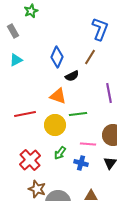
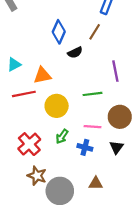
cyan triangle: (16, 60) -> (14, 64), moved
orange triangle: (58, 96) -> (42, 75), moved, turned -30
green line: (78, 114) -> (92, 94), moved

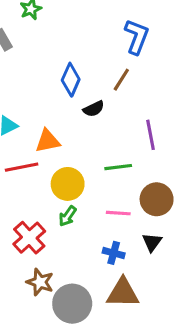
green arrow: (62, 136) -> (68, 216), moved
blue cross: (85, 147) -> (114, 253), moved
brown triangle: (96, 183) -> (123, 293), size x1.6

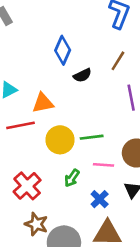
brown line: (121, 80) -> (118, 61), moved
green line: (118, 167) -> (92, 137), moved
green arrow: (68, 216) -> (72, 178), moved
blue cross: (114, 253) -> (100, 199), turned 30

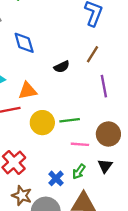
blue diamond: (63, 50) -> (24, 43), moved, turned -40
green arrow: (72, 178) -> (79, 172), moved
blue cross: (100, 199) -> (56, 178), moved

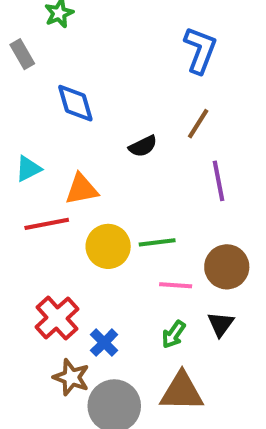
blue cross: (56, 178) -> (104, 343), moved

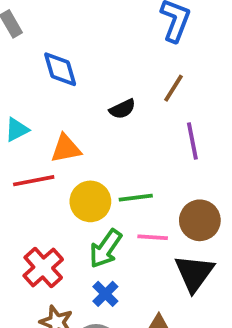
black triangle: (221, 324) -> (194, 273), size x1.6
green arrow: (174, 334) -> (105, 249), moved, size x1.5
blue cross: (104, 343) -> (105, 294), moved

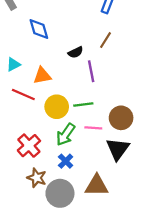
purple line: (192, 141) -> (91, 71), moved
red line: (34, 181) -> (23, 95), turned 35

